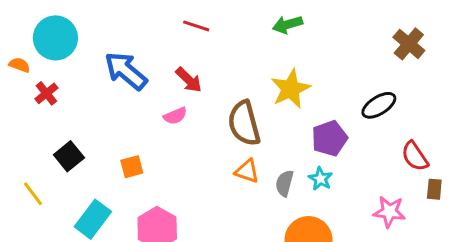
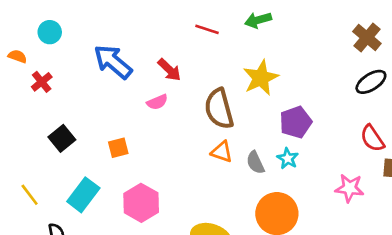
red line: (196, 26) -> (207, 29), moved
cyan circle: (55, 38) -> (50, 32), size x0.6
black ellipse: (379, 105) -> (371, 82), moved
gray semicircle: (285, 183) -> (255, 163), turned -40
yellow line: (33, 194) -> (30, 195), moved

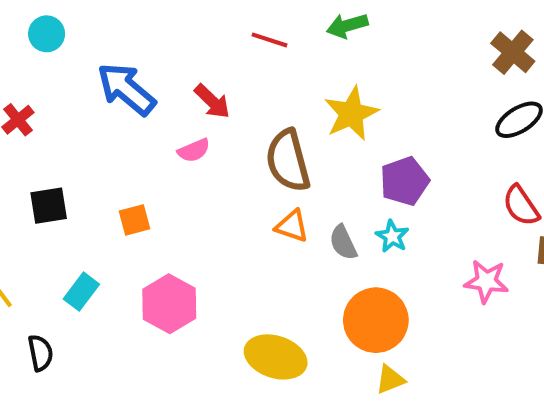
cyan circle: (50, 32) -> (47, 34), moved
black square: (62, 138) -> (49, 206), turned 30
cyan rectangle: (83, 195) -> (81, 292), size x0.7

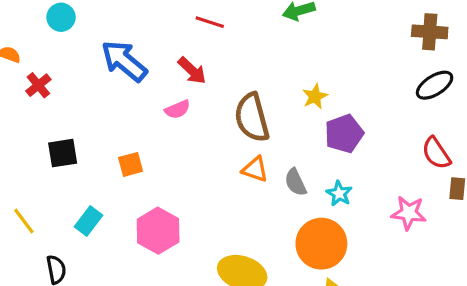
red line: (269, 40) -> (210, 22), moved
brown cross: (513, 52) -> (430, 32), turned -36
yellow star: (351, 114) -> (315, 96), moved, size x0.6
cyan star: (392, 236) -> (339, 194), moved

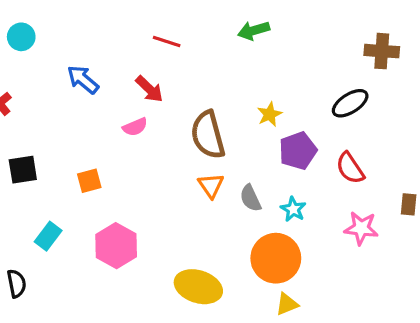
blue arrow: (124, 61) -> (83, 80), size x0.7
black ellipse: (435, 85) -> (350, 103), moved
red semicircle: (436, 153) -> (350, 168), moved
orange triangle: (255, 169) -> (211, 185), turned 36

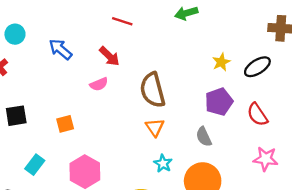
cyan circle: (21, 37) -> (15, 34), moved
yellow star: (269, 114) -> (221, 62), moved
gray semicircle: (250, 198) -> (204, 137), moved
cyan star: (293, 209) -> (163, 163), moved

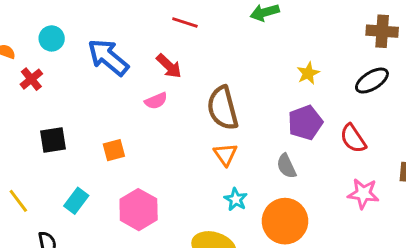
blue arrow: (60, 49) -> (108, 57), size x1.4
black ellipse: (257, 67) -> (372, 81), moved

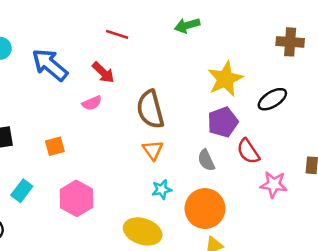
yellow star: (308, 73) -> (225, 79), size x1.8
black ellipse: (372, 81) -> (272, 99), moved
red semicircle: (353, 138) -> (248, 151), moved
cyan star: (236, 199) -> (162, 189), turned 30

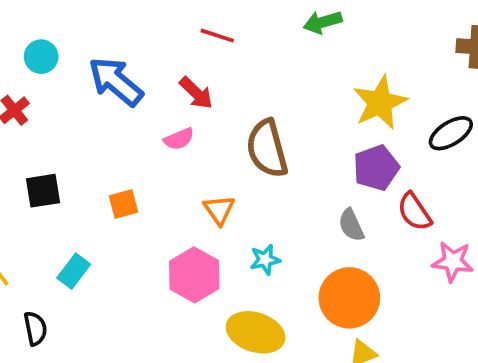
orange triangle: (153, 150) -> (219, 210), moved
cyan star: (162, 189) -> (265, 260), moved
pink hexagon: (77, 198) -> (194, 275), moved

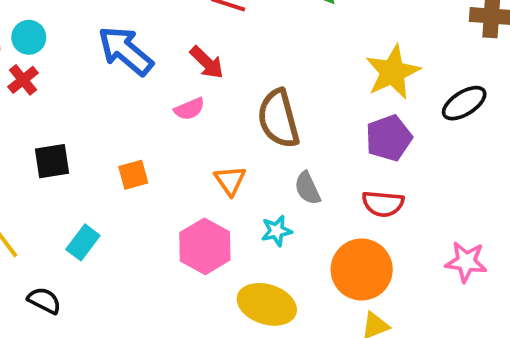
cyan circle: (41, 57) -> (29, 37), moved
red semicircle: (414, 212) -> (383, 204), moved, turned -51
gray semicircle: (351, 225) -> (307, 188), moved
pink star: (453, 261) -> (466, 262), moved
black semicircle: (35, 328) -> (44, 300), turned -52

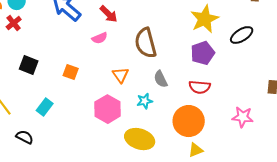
black square: (52, 161) -> (29, 65), turned 30
orange square: (133, 175) -> (71, 72), turned 35

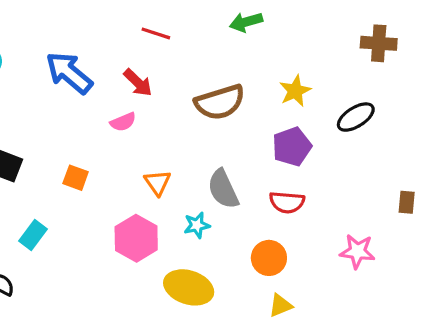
yellow star: (205, 19) -> (295, 91), size x0.7
brown semicircle: (146, 43) -> (220, 102), moved, turned -92
gray semicircle: (161, 79) -> (223, 189), size x1.4
orange circle: (189, 121) -> (269, 258), size x0.7

